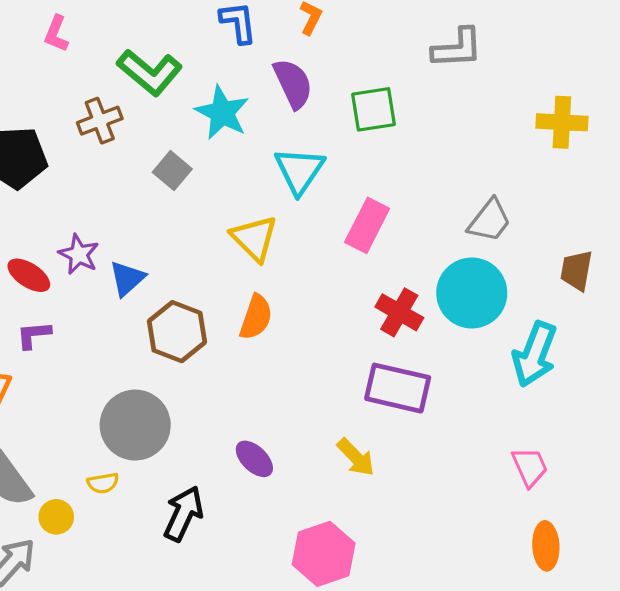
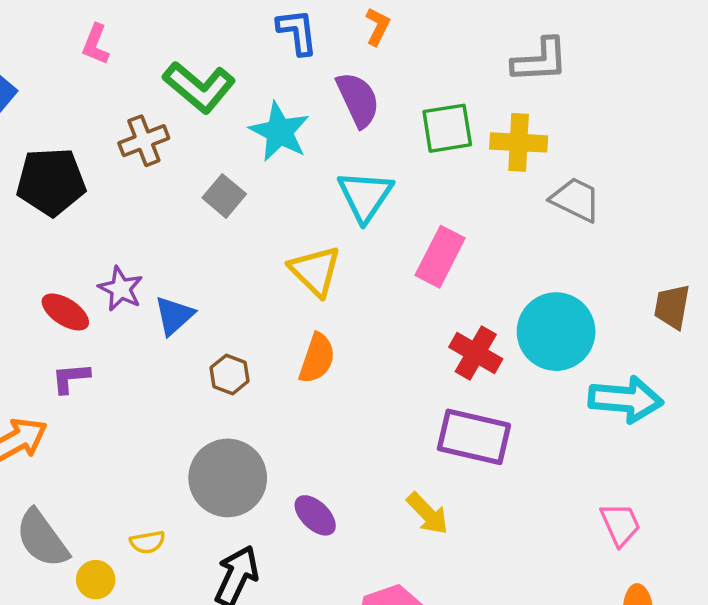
yellow cross: (562, 122) -> (519, 142), moved
gray trapezoid: (489, 221) -> (576, 200), moved, turned -102
brown hexagon: (177, 332) -> (229, 374), size x0.6
cyan arrow: (535, 354) -> (626, 399), turned -106
gray circle: (135, 425) -> (228, 478), moved

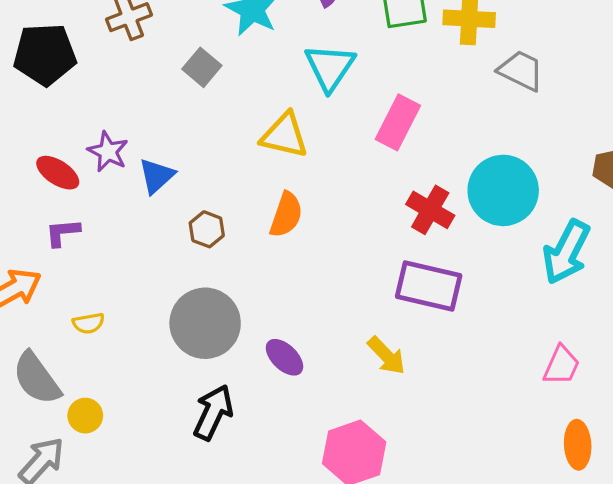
yellow triangle: (315, 271) -> (284, 135), turned -32
cyan arrow: (626, 399) -> (566, 252), turned 112
pink trapezoid: (620, 524) -> (561, 365), turned 48
yellow semicircle: (147, 542) -> (88, 323), moved

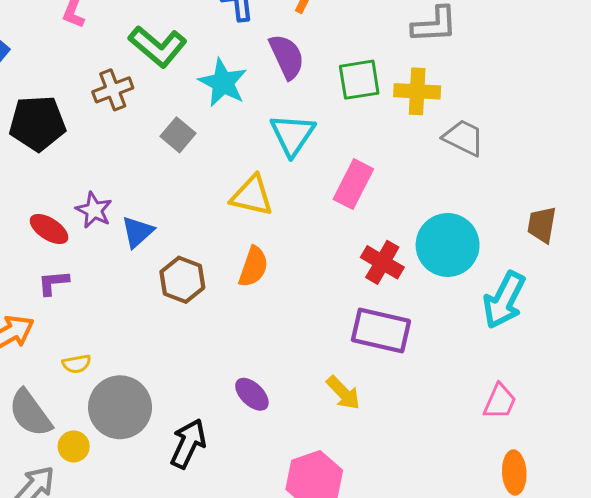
brown hexagon: (207, 229) -> (182, 280), size x1.4
gray circle: (205, 323) -> (120, 407), moved

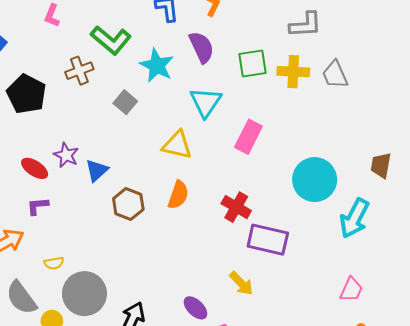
black pentagon: (37, 123) -> (26, 94), turned 30
gray trapezoid: (464, 138) -> (335, 75), moved, turned -140
red cross: (382, 262) -> (236, 207), moved
purple ellipse: (252, 394) -> (195, 308), moved

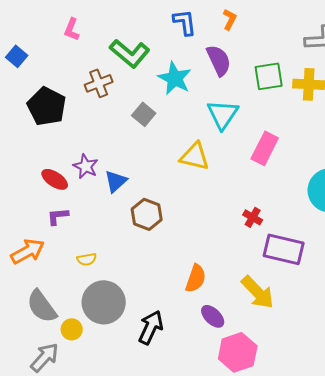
orange semicircle: (178, 195) -> (196, 278), moved
red cross: (236, 207) -> (253, 217), size x0.7
yellow semicircle: (54, 263) -> (87, 259), moved
yellow arrow: (241, 283) -> (258, 292), size x1.4

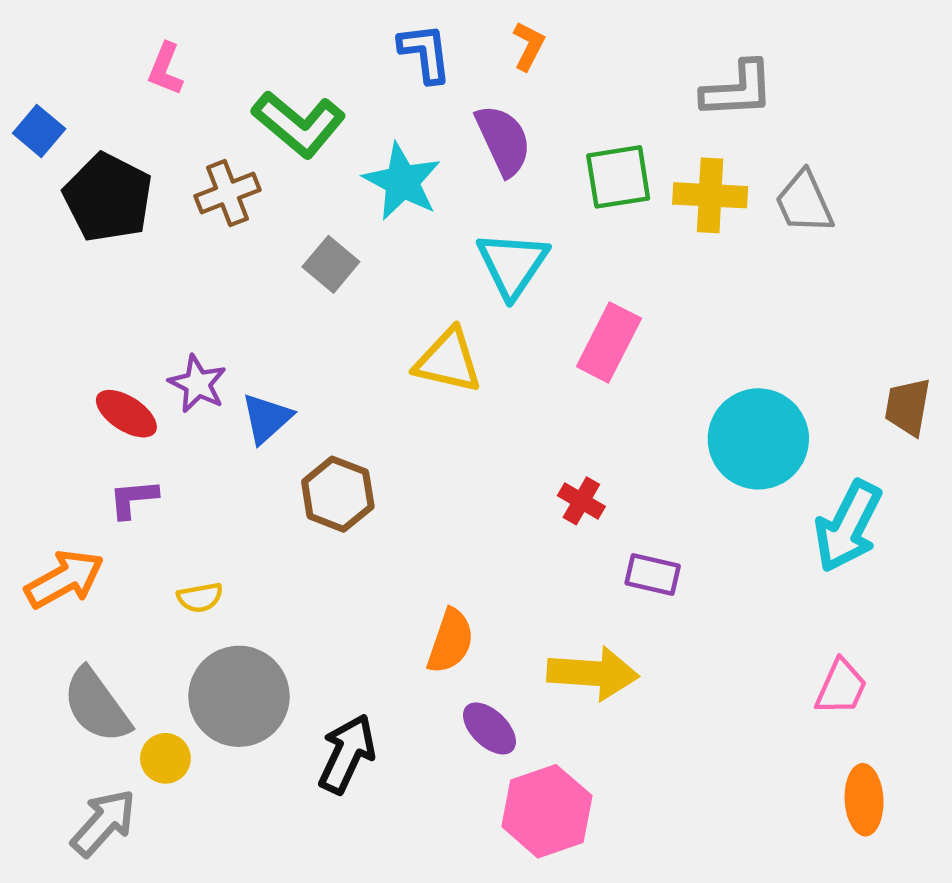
black pentagon: (47, 106) -> (108, 198), moved
purple rectangle: (284, 249) -> (653, 575), size x0.6
yellow arrow: (258, 292) -> (593, 673), turned -42

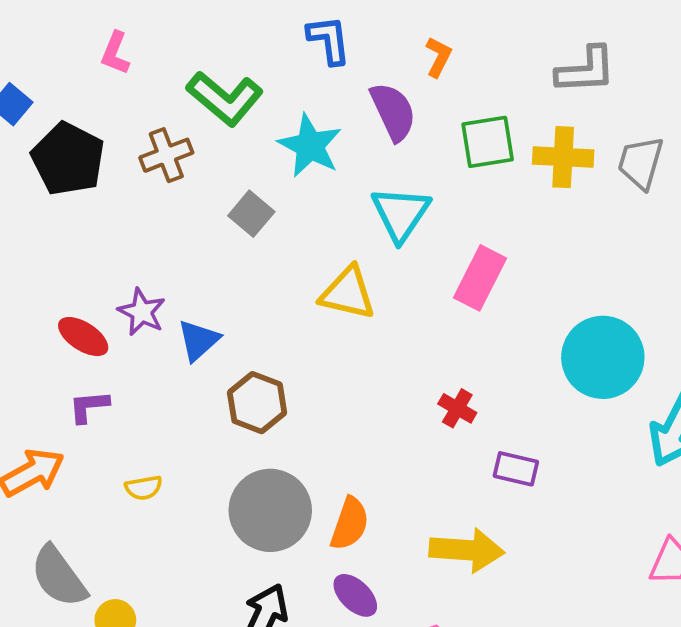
orange L-shape: (529, 46) -> (438, 57), moved
gray trapezoid: (804, 202) -> (641, 163), turned 40
gray circle: (239, 696) -> (270, 510), moved
purple ellipse: (489, 728) -> (355, 595), moved

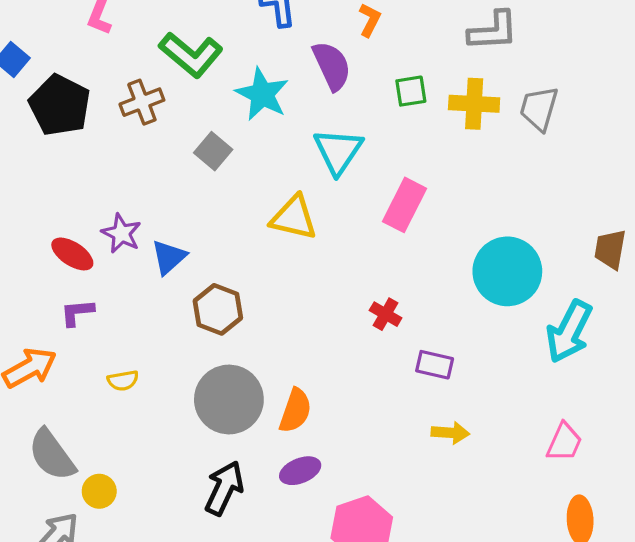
green square: (488, 142) -> (411, 91), size x0.7
yellow arrow: (467, 550) -> (450, 433), moved, size x0.6
purple ellipse: (355, 595) -> (300, 471), turned -66

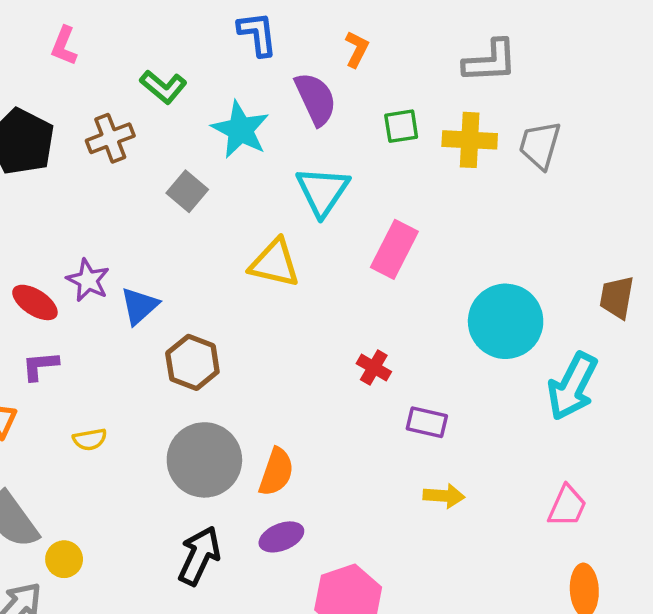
green L-shape: (191, 55) -> (163, 87), size x0.7

